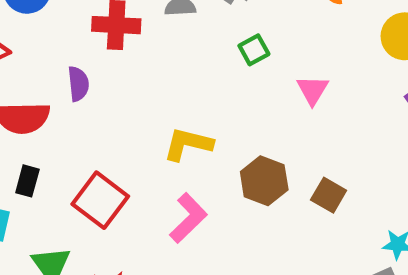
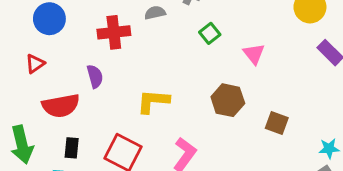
yellow L-shape: (188, 144) -> (153, 101), moved
brown hexagon: (264, 181) -> (228, 100), moved

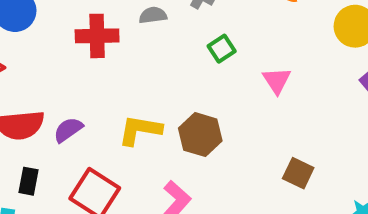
purple semicircle: (95, 76) -> (68, 130), moved, turned -115
brown hexagon: (228, 100) -> (200, 135), moved

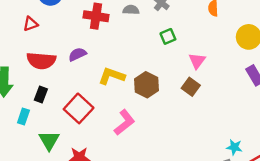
purple semicircle: (68, 130) -> (77, 54), moved
brown square: (298, 173) -> (191, 87), moved

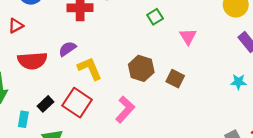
yellow L-shape: (112, 76) -> (90, 69), moved, turned 56
brown square: (191, 87) -> (175, 79), moved
black rectangle: (41, 95) -> (45, 104), moved, turned 35
cyan star: (234, 147) -> (238, 82), moved

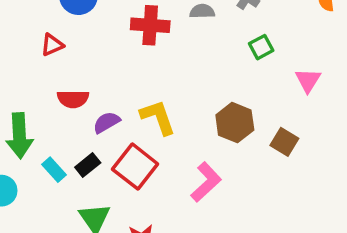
purple semicircle: (67, 49) -> (106, 122), moved
red semicircle: (32, 61) -> (73, 99), size x0.7
cyan rectangle: (23, 119) -> (54, 170), moved, turned -56

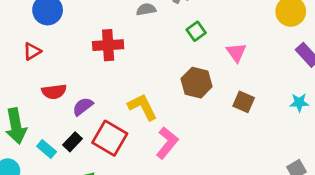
red cross: (150, 25) -> (108, 45), moved
yellow L-shape: (158, 117) -> (143, 107), moved
brown hexagon: (235, 123) -> (197, 83), moved
brown square: (284, 142) -> (244, 102), moved

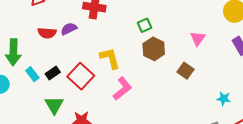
green square: (196, 31) -> (145, 25), moved
pink triangle: (236, 52) -> (198, 38), moved
cyan star: (299, 103) -> (224, 99), moved
purple semicircle: (83, 106) -> (69, 29), moved

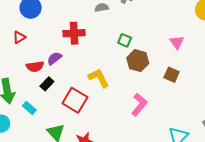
green square: (145, 25) -> (125, 40), turned -32
black rectangle: (53, 73) -> (47, 84), moved
pink L-shape: (122, 89) -> (139, 105), moved

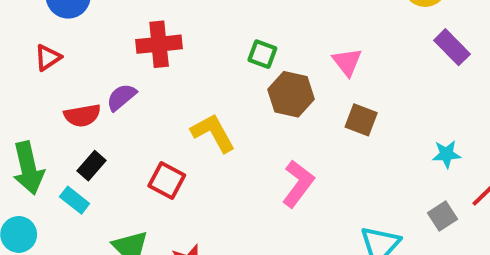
pink triangle: (177, 42) -> (347, 62), moved
black rectangle: (47, 84) -> (92, 166), moved
red square: (75, 100) -> (167, 181), size x0.7

